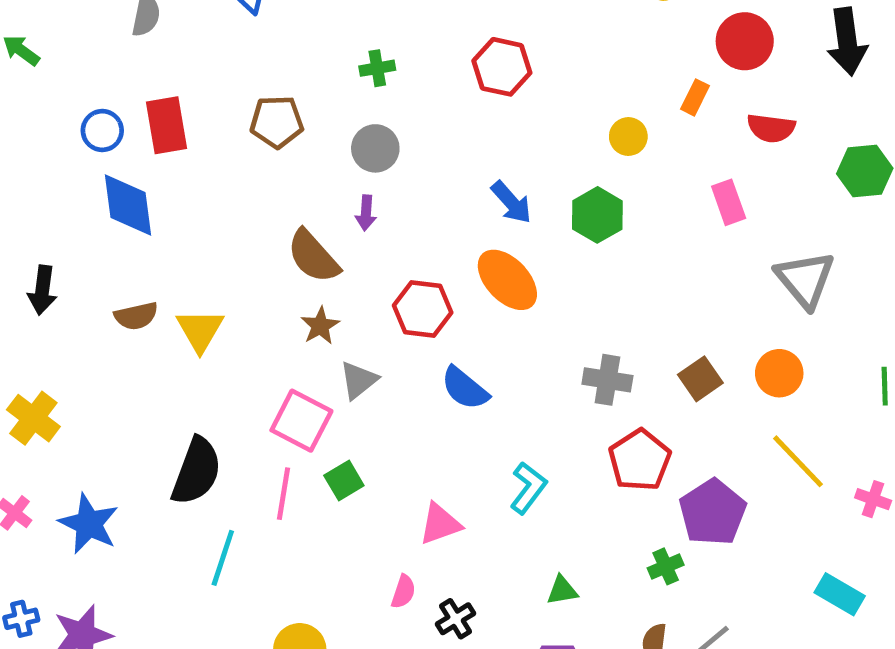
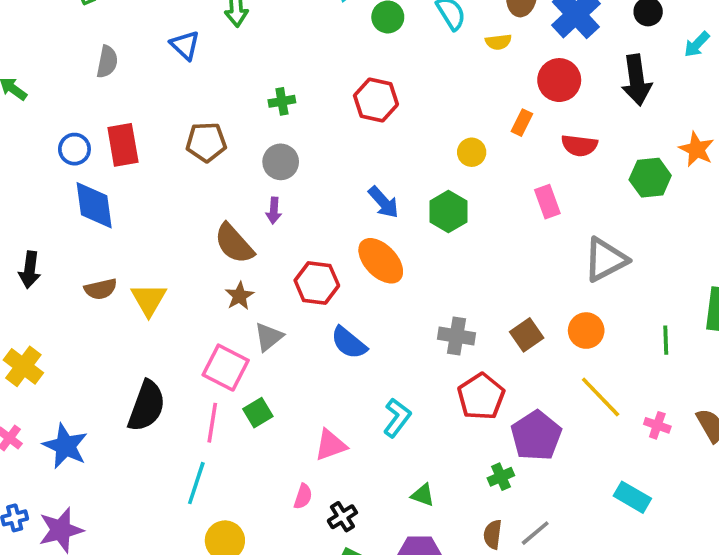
gray triangle: (805, 279) -> (605, 260), turned 42
cyan line: (223, 558) -> (196, 483), moved
green triangle: (562, 590) -> (423, 495), turned 30

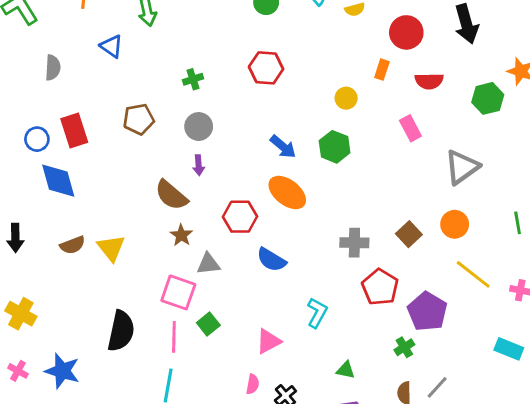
gray triangle: (269, 337) -> (208, 264), turned 40

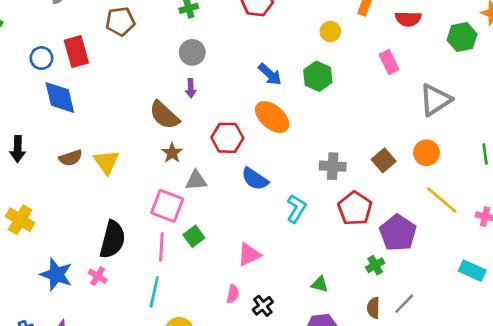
brown pentagon: (139, 119) -> (120, 21), moved
cyan L-shape: (317, 313) -> (296, 209), moved
pink cross: (18, 371) -> (98, 276), moved

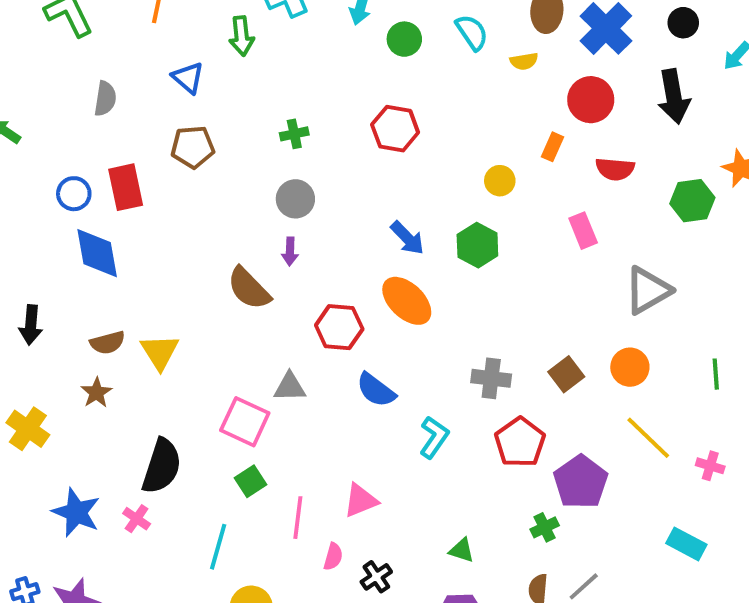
brown star: (172, 153) -> (97, 393), moved
green square: (194, 236) -> (251, 481), moved
pink line: (161, 247) -> (298, 518), moved

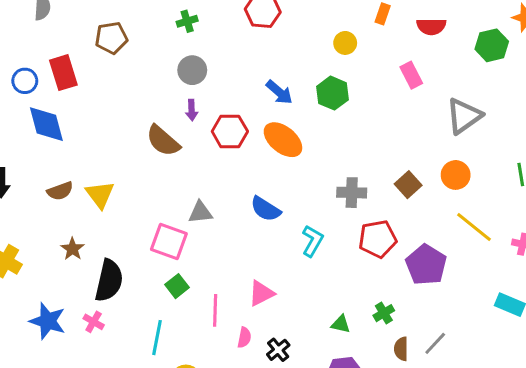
red hexagon: (339, 327) -> (230, 131), moved
brown star: (97, 393) -> (72, 249), moved
red pentagon: (520, 442) -> (378, 239), turned 30
green cross: (545, 527) -> (384, 313), moved

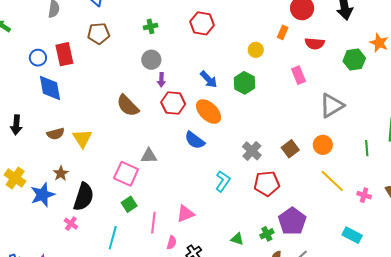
purple arrow: (192, 110) -> (161, 80), moved
gray cross: (352, 193) -> (252, 151), turned 36
blue semicircle: (266, 209) -> (195, 140), moved
purple pentagon: (426, 265) -> (292, 221), moved
blue star: (48, 321) -> (43, 195), moved, turned 30

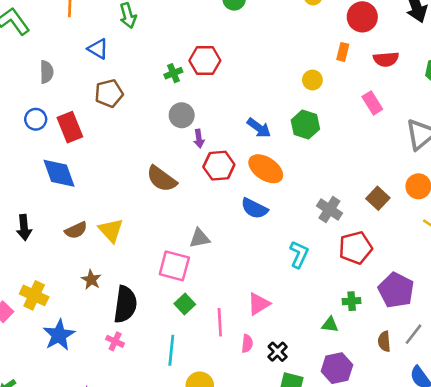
red hexagon: (202, 23) -> (205, 61), moved
blue circle: (38, 58) -> (36, 119), moved
blue star: (43, 195) -> (59, 335), moved
green cross: (267, 234) -> (352, 301), moved, turned 32

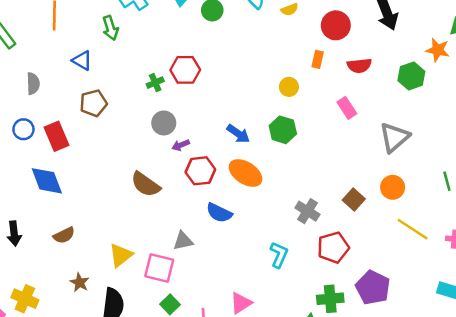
purple arrow: (199, 139) -> (181, 145), turned 77
blue semicircle: (254, 208) -> (219, 213), moved
yellow triangle: (111, 230) -> (121, 255), moved, turned 35
green cross: (352, 301) -> (330, 299), size x1.5

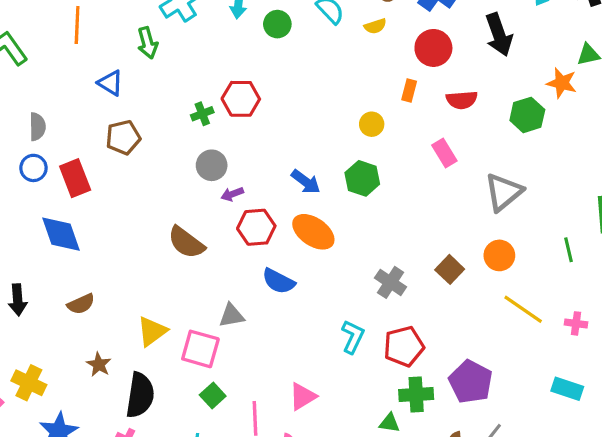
gray semicircle: (33, 84) -> (37, 127), moved
red pentagon: (333, 247) -> (404, 346), moved

